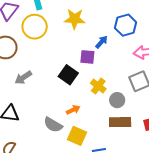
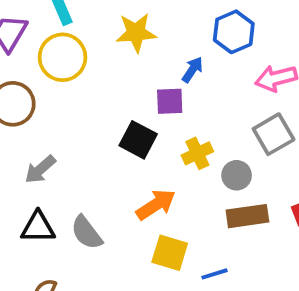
gray arrow: (23, 78) -> (40, 169), moved
yellow cross: (98, 86) -> (197, 153), turned 35
orange arrow: (73, 110) -> (156, 205), size x1.5
gray semicircle: (53, 125) -> (87, 233), moved, turned 30

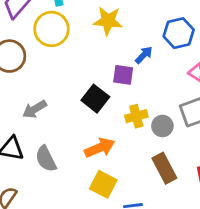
gray arrow: (40, 169) -> (35, 109), moved
gray circle: (237, 175) -> (162, 126), moved
brown rectangle: (247, 216) -> (164, 168), turned 60

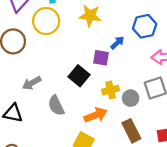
orange arrow: (100, 148) -> (96, 115), moved
gray semicircle: (46, 159) -> (56, 106), moved

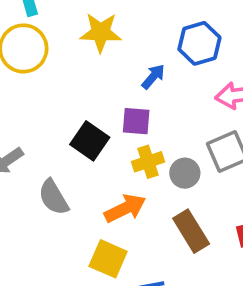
purple square: (101, 58) -> (136, 121), moved

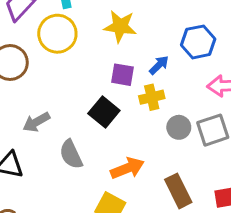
purple square: (136, 121) -> (122, 75), moved
yellow cross: (148, 162) -> (152, 97), moved
gray circle: (185, 173) -> (179, 127), moved

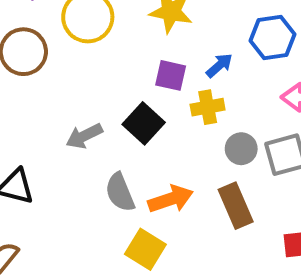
gray arrow: (36, 122) -> (84, 136), moved
gray semicircle: (71, 154) -> (120, 192), moved
brown rectangle: (178, 191) -> (236, 206), moved

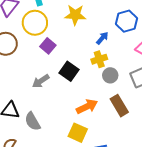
purple square: (171, 75) -> (48, 46), moved, turned 35
gray circle: (241, 149) -> (110, 75), moved
gray semicircle: (120, 192) -> (33, 121), moved

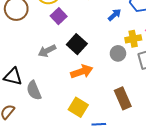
yellow cross: (99, 59) -> (133, 39), moved
brown rectangle: (119, 106) -> (123, 98), moved
orange arrow: (87, 107) -> (82, 72), moved

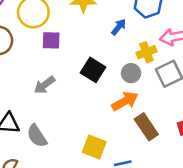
purple square: (59, 16) -> (51, 40), turned -35
black square: (77, 44) -> (93, 70), moved
orange arrow: (82, 72) -> (125, 101), moved

